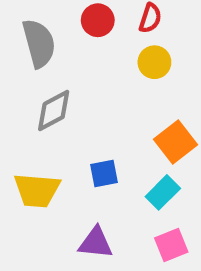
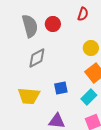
red circle: (98, 20) -> (53, 24), moved
yellow circle: (154, 62) -> (91, 48), moved

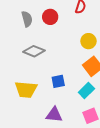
gray semicircle: (30, 26) -> (27, 19), size x0.7
gray diamond: (37, 58) -> (34, 51), turned 50

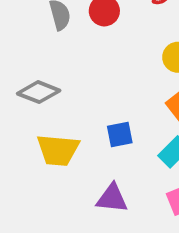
gray diamond: (34, 51) -> (39, 92), moved

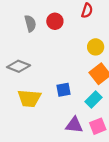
purple triangle: (112, 198) -> (74, 125), moved

